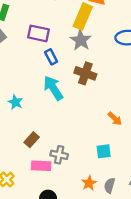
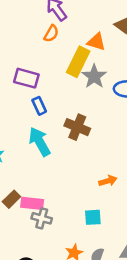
gray star: (81, 40) -> (94, 76), moved
orange arrow: (115, 119) -> (108, 181), turned -64
pink rectangle: (41, 166) -> (32, 203), moved

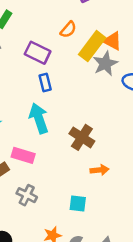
orange semicircle: (51, 34) -> (68, 30), moved
orange triangle: (96, 42) -> (112, 41), moved
brown cross: (77, 127) -> (82, 137), moved
pink rectangle: (32, 203) -> (23, 155), moved

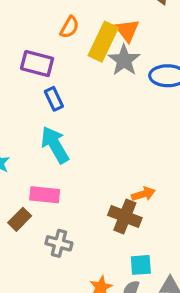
orange triangle: (112, 41) -> (127, 30), turned 36
brown cross: (82, 137) -> (125, 217), moved
cyan square: (78, 204) -> (141, 265), moved

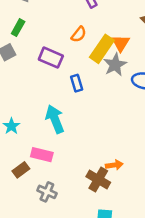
blue rectangle: (54, 99) -> (77, 83), moved

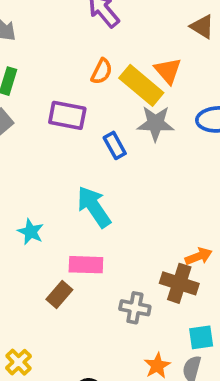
yellow rectangle: (102, 49) -> (141, 85), turned -72
gray star: (115, 65) -> (155, 123), moved, turned -30
gray cross: (47, 192) -> (135, 308), moved

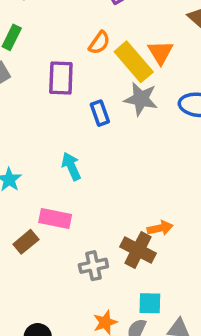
purple rectangle: (67, 115) -> (61, 78), turned 72
cyan arrow: (94, 207) -> (71, 166), size x0.7
gray cross: (135, 308) -> (93, 266), turned -32

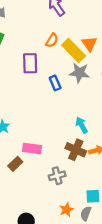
cyan arrow: (71, 166) -> (82, 125), moved
brown cross: (138, 250) -> (76, 150), moved

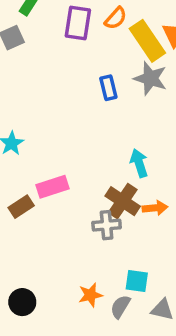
purple rectangle: (30, 63) -> (78, 23), moved
pink rectangle: (32, 149) -> (52, 187), turned -36
gray cross: (57, 176) -> (107, 225), moved

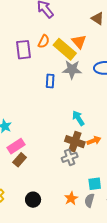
blue rectangle: (108, 88) -> (50, 81), turned 32
pink rectangle: (52, 187) -> (16, 146), moved
black circle: (22, 302) -> (33, 200), moved

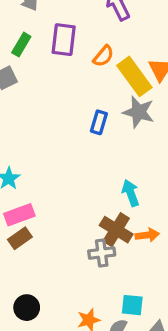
purple rectangle: (24, 50) -> (64, 40), moved

